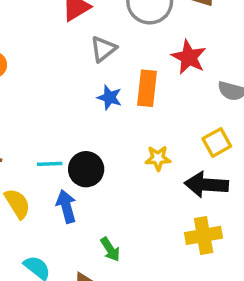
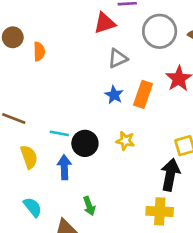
yellow star: (158, 158) -> (125, 141), moved
black arrow: (206, 185) -> (170, 175), turned 84

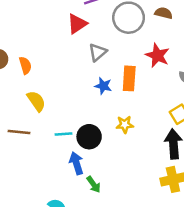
yellow semicircle: (29, 157) -> (36, 101), moved
green arrow: (89, 206) -> (94, 184), moved

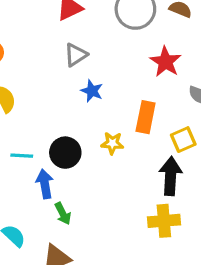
gray triangle: (98, 52) -> (76, 55), moved
orange rectangle: (129, 78) -> (146, 117), moved
cyan line: (63, 134) -> (22, 156), moved

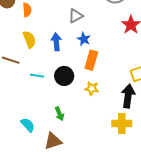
orange rectangle: (146, 117) -> (91, 60), moved
yellow star: (112, 143) -> (92, 88), moved
blue arrow: (45, 184) -> (56, 42), moved

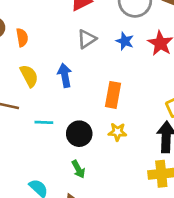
blue star: (84, 39) -> (125, 41), moved
black circle: (64, 76) -> (79, 134), moved

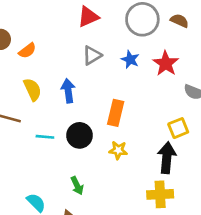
orange semicircle: (22, 37) -> (27, 51), turned 60
black circle: (79, 134) -> (79, 135), moved

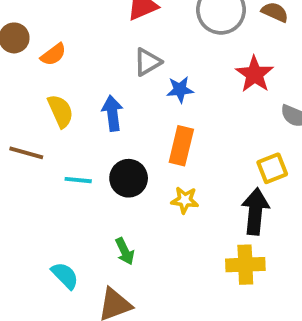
blue star: (130, 60) -> (180, 90), moved, turned -30

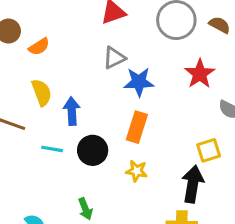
blue star: (180, 90) -> (139, 82), size x1.4
blue arrow: (112, 113) -> (72, 111), moved

